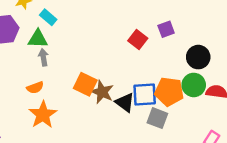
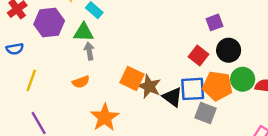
red square: (138, 39) -> (199, 56), moved
black circle: (198, 57) -> (229, 50), moved
orange star: (43, 115) -> (105, 117), moved

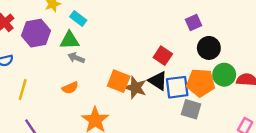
gray arrow: (89, 51) -> (76, 58), turned -56
red square: (199, 56) -> (163, 56), moved
black triangle: (172, 97) -> (158, 81), moved

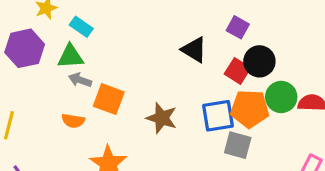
purple square: (194, 22) -> (238, 27), turned -35
red square: (163, 56) -> (237, 71), moved
orange square: (119, 81) -> (109, 99), moved
black triangle: (158, 81) -> (194, 50), moved
orange semicircle: (70, 88) -> (73, 121), turned 35

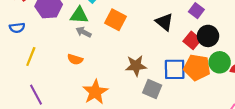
orange square: (109, 99) -> (116, 20), moved
brown star: (162, 118) -> (136, 66), turned -30
gray square: (238, 145) -> (152, 89), moved

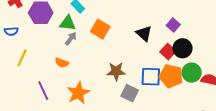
gray arrow: (84, 32) -> (71, 39), turned 96
purple line: (36, 95) -> (43, 91), moved

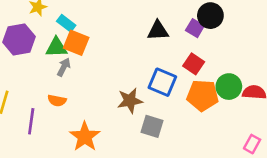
orange square: (100, 29) -> (76, 43), moved
black triangle: (144, 33) -> (158, 31), moved, turned -36
black circle: (182, 48) -> (210, 16), moved
blue square: (151, 77) -> (162, 82), moved, turned 30
purple line: (43, 91) -> (31, 121), moved, turned 42

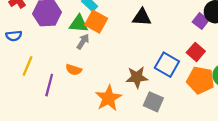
black triangle: (158, 31) -> (142, 17), moved
orange star: (85, 137) -> (108, 98), moved

